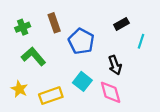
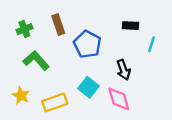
black rectangle: (121, 24) -> (130, 26), turned 32

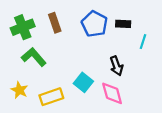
green cross: (24, 29) -> (23, 27), size x1.5
blue pentagon: (87, 44) -> (94, 24), moved

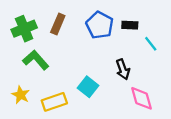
brown rectangle: (55, 23) -> (58, 24), turned 42
cyan line: (143, 42) -> (151, 44), turned -56
pink diamond: (112, 93) -> (141, 98), moved

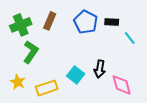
green L-shape: (36, 60) -> (31, 52), turned 75
black arrow: (123, 69) -> (100, 69), moved, turned 30

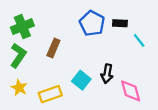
brown rectangle: (50, 21) -> (53, 48), moved
green L-shape: (31, 52) -> (18, 55), moved

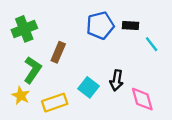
blue pentagon: (92, 23) -> (100, 25), turned 30
green L-shape: (18, 55) -> (32, 70), moved

